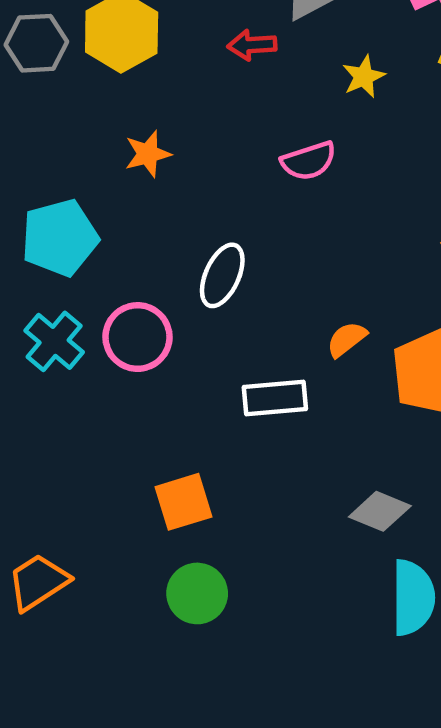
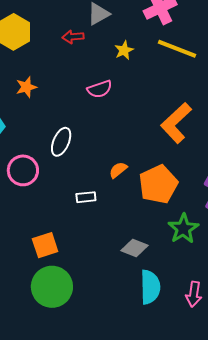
white rectangle: (275, 398) -> (86, 197), size x0.7
green circle: (197, 593) -> (52, 287), size x1.5

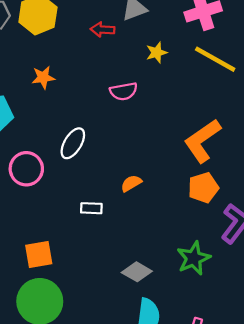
orange pentagon: (158, 184) -> (203, 188), moved, size x0.7

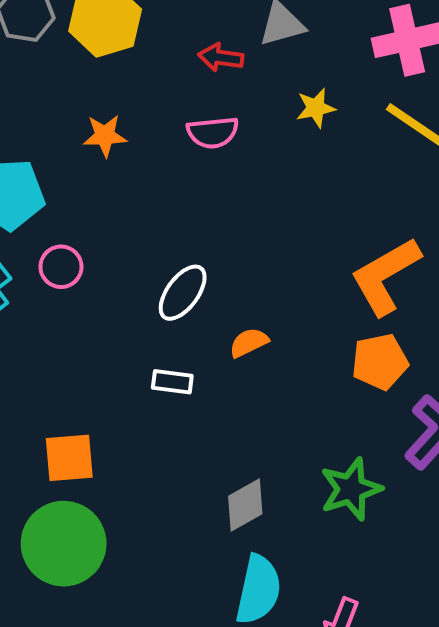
pink semicircle: (124, 91) -> (213, 132), moved
white ellipse: (73, 143) -> (183, 293), moved
pink circle: (26, 169) -> (61, 267), moved, size x0.7
gray diamond: (137, 272) -> (245, 505), turned -64

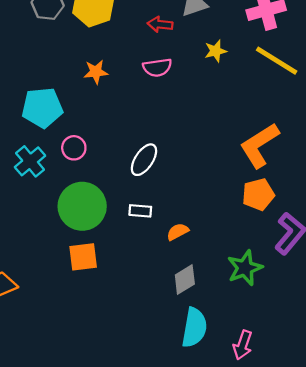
orange semicircle: (249, 343) -> (178, 232), moved
green circle: (64, 544) -> (82, 206), moved

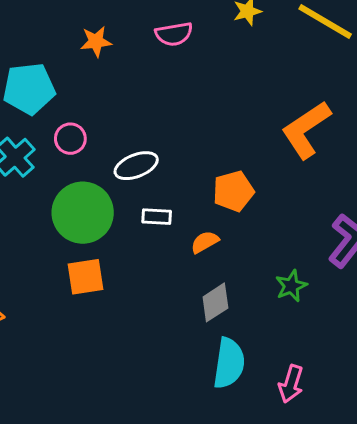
white ellipse: (144, 160) -> (136, 166), moved, turned 36
orange pentagon: (258, 194) -> (233, 191), moved
green star: (245, 268) -> (291, 286), size x0.7

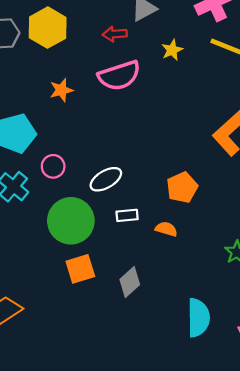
pink semicircle: (174, 34) -> (119, 76), size x1.5
orange semicircle: (205, 242) -> (166, 229), turned 55
gray diamond: (215, 302) -> (130, 282), moved

